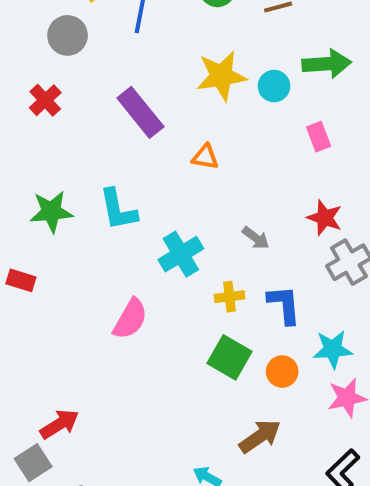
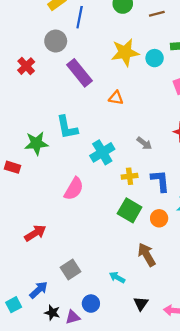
gray circle: (68, 35) -> (56, 41), moved
green star: (51, 212) -> (36, 143), moved
red arrow: (59, 424) -> (35, 233), moved
brown arrow: (260, 436) -> (147, 255), turned -85
gray square: (33, 463) -> (70, 269), moved

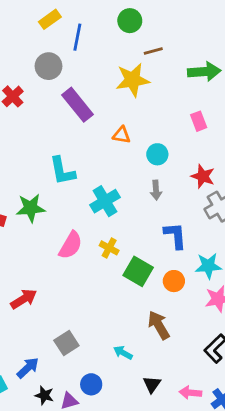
brown line: (157, 14) -> (153, 51), moved
cyan circle: (155, 58) -> (157, 154), moved
green star: (36, 143) -> (31, 208), moved
gray arrow: (144, 143) -> (156, 190), turned 49
yellow cross: (130, 176) -> (109, 248), moved, turned 35

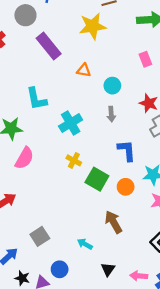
pink semicircle: (71, 245) -> (24, 158), moved

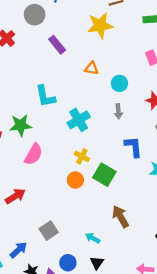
purple rectangle: (49, 46) -> (57, 45), size x0.7
orange circle: (126, 187) -> (75, 180), moved
black triangle: (108, 269) -> (97, 263), moved

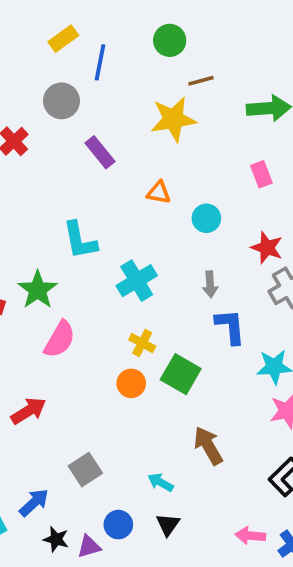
gray arrow: (118, 111) -> (210, 284), moved
green star: (21, 125) -> (38, 290), turned -30

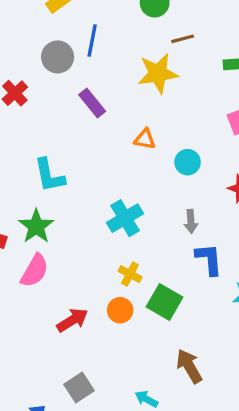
blue line: (100, 62) -> (92, 40), moved
cyan L-shape: (80, 240) -> (49, 175), moved
pink semicircle: (60, 339) -> (35, 271), moved
red arrow: (28, 411) -> (72, 320), moved

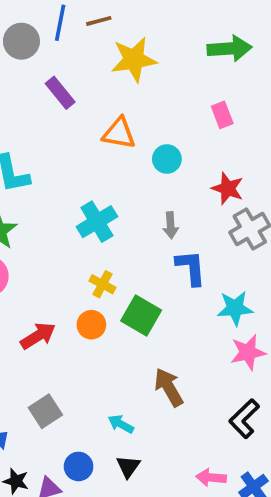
brown line: (183, 39) -> (99, 21), moved
orange triangle: (145, 139) -> (119, 133), size x1.4

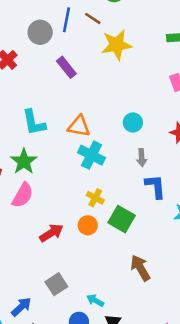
brown line: (99, 21) -> (93, 18), turned 48
orange triangle: (119, 133) -> (79, 126), moved
cyan circle: (167, 159) -> (133, 123), moved
cyan cross: (97, 222) -> (91, 155), turned -32
cyan arrow: (121, 424) -> (95, 301), moved

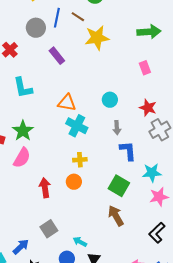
cyan L-shape: (34, 123) -> (23, 88), moved
yellow cross: (95, 198) -> (80, 160), turned -32
green square: (122, 219) -> (119, 186), moved
red arrow: (51, 233) -> (45, 188), turned -66

